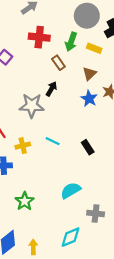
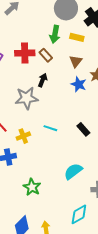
red cross: (39, 37) -> (25, 53), moved

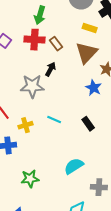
green arrow: (55, 34) -> (40, 15), moved
brown triangle: (76, 61) -> (86, 53), size x1.6
blue star: (79, 84) -> (94, 88), moved
green star: (32, 187) -> (30, 179), turned 30

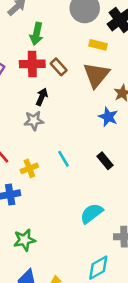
black arrow: (50, 69) -> (42, 97), moved
gray star: (32, 86) -> (34, 121), size x0.7
cyan line: (54, 119) -> (63, 159), turned 40
green star: (30, 179) -> (24, 240), moved

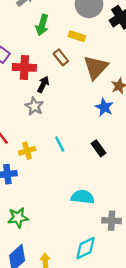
yellow rectangle: (98, 45) -> (77, 36), moved
red cross: (32, 64) -> (24, 67), moved
gray star: (34, 121) -> (34, 106), turned 30
cyan semicircle: (92, 213) -> (83, 197), turned 40

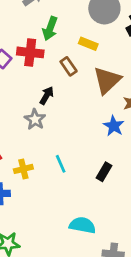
red cross: (24, 67) -> (30, 52), moved
black rectangle: (98, 148) -> (104, 172), turned 63

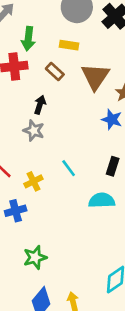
cyan semicircle: (82, 225) -> (102, 200), moved

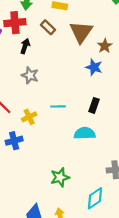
black arrow: (40, 105) -> (25, 46), moved
cyan line: (69, 168) -> (58, 106), turned -56
green star: (35, 257) -> (60, 177), moved

